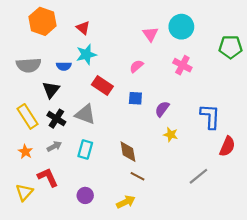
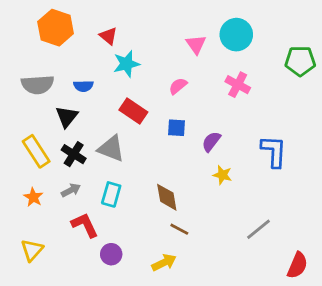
cyan star: (86, 54) -> (126, 64), moved
red semicircle: (227, 146) -> (297, 265), moved
red L-shape: (48, 177) -> (85, 225), moved

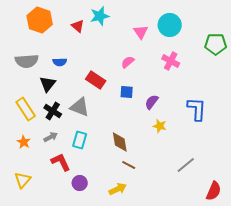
cyan star: (126, 64) -> (100, 16), moved

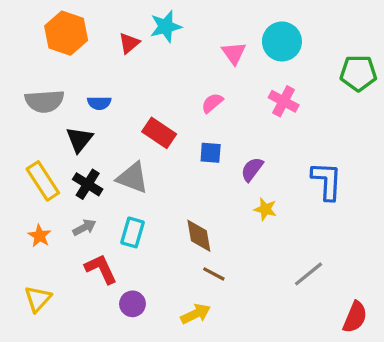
red triangle: (78, 26) -> (129, 43), turned 40

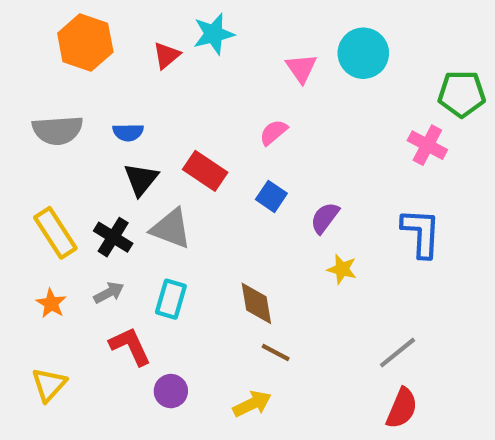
pink cross: (284, 101) -> (427, 145), moved
black triangle: (79, 139) -> (141, 179), moved
blue square: (211, 153) -> (271, 196), turned 30
red semicircle: (355, 317) -> (402, 408), moved

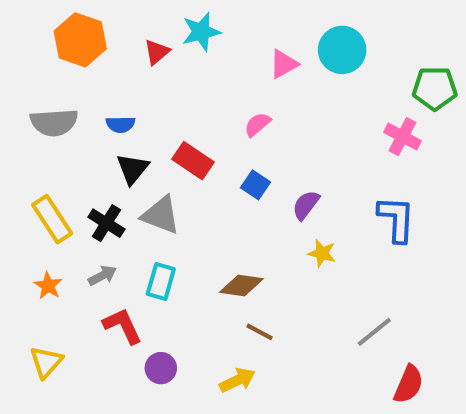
pink triangle: (301, 68) -> (284, 64), turned 36
brown diamond: (256, 303) -> (241, 286), turned -72
red semicircle: (402, 408) -> (409, 384), moved

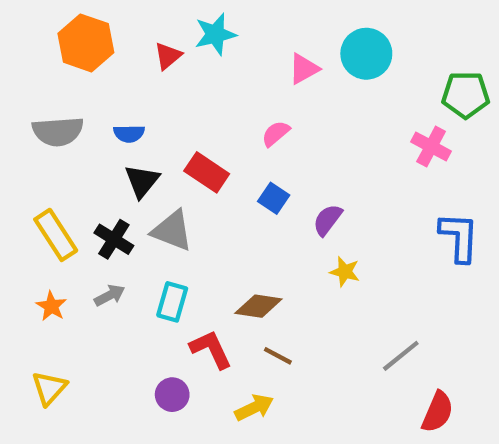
blue L-shape: (396, 219) -> (459, 237), moved
red L-shape: (123, 326) -> (211, 349), moved

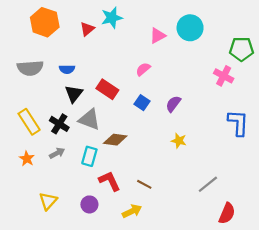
purple semicircle: (328, 220) -> (173, 104), moved
brown diamond: (258, 306) -> (115, 140), moved
yellow triangle: (49, 388) -> (48, 201), moved

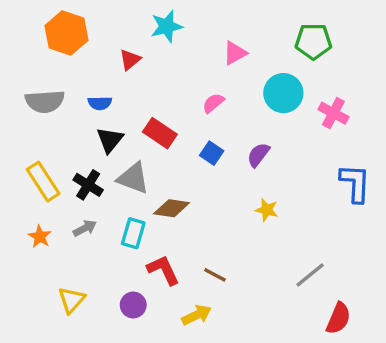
cyan circle: (190, 28) -> (283, 93), moved
red triangle: (87, 29) -> (130, 60), moved
green pentagon: (241, 49) -> (313, 41), moved

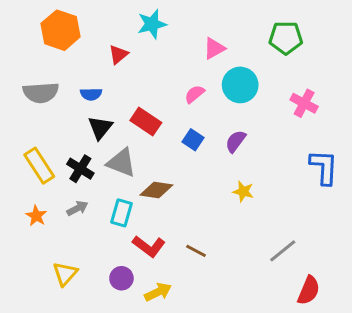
cyan circle: (283, 93) -> (240, 85), moved
red L-shape: (163, 270) -> (149, 246), turned 152
yellow arrow: (197, 315) -> (158, 292), moved

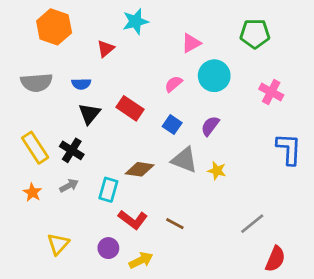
gray triangle: (121, 163) -> (184, 160), moved

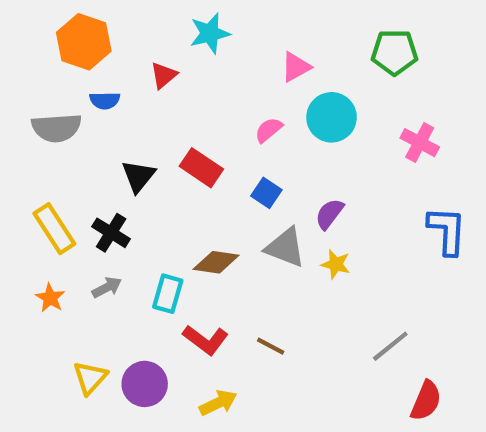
blue semicircle: (81, 84) -> (105, 101), moved
purple semicircle: (210, 126) -> (329, 214), moved
purple circle: (108, 248) -> (145, 384), moved, size x1.4

